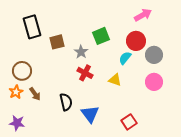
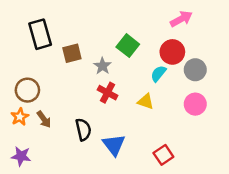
green square: (101, 36) -> (128, 46), turned -30

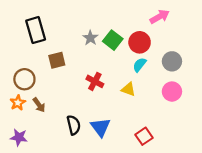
red circle: (172, 52) -> (140, 42), moved
brown square: (72, 53) -> (57, 60), moved
gray star: (102, 66) -> (90, 38), moved
black semicircle: (83, 130) -> (74, 125), moved

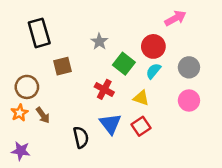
green square: (113, 40) -> (124, 64), moved
blue triangle: (100, 127) -> (110, 124), moved
red square: (144, 136) -> (141, 126), moved

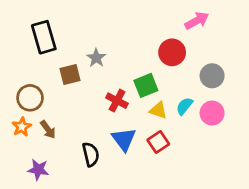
gray star: (99, 42) -> (96, 58), moved
green square: (124, 64) -> (146, 85), moved, turned 30
cyan semicircle: (153, 71) -> (184, 106), moved
purple star: (21, 151) -> (38, 170), moved

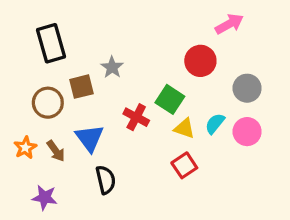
green square: (146, 85) -> (170, 99), turned -35
brown circle: (30, 98) -> (48, 103), moved
blue triangle: (124, 139) -> (90, 138), moved

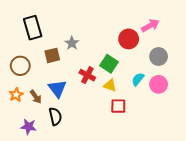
pink arrow: (229, 24) -> (150, 26), moved
brown circle: (48, 103) -> (20, 66), moved
yellow triangle: (184, 128) -> (110, 85), moved
red square: (184, 165) -> (118, 106), turned 35
black semicircle: (106, 180) -> (55, 116), moved

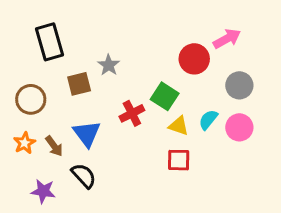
red cross: (87, 75) -> (132, 113), turned 35
yellow triangle: (110, 85) -> (179, 126), moved
black semicircle: (55, 116) -> (84, 176), turned -30

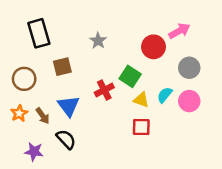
gray star: (109, 65) -> (98, 41), moved

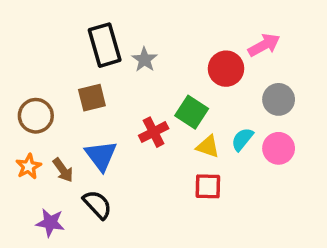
black rectangle: (39, 33) -> (105, 45), moved

